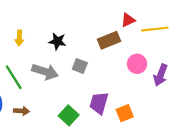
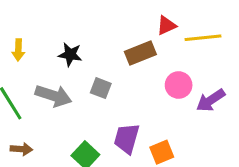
purple arrow: (161, 75) -> (211, 100), turned 35

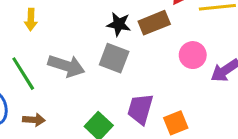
black star: (70, 54) -> (119, 24), moved
gray square: (101, 88) -> (114, 58), size x1.4

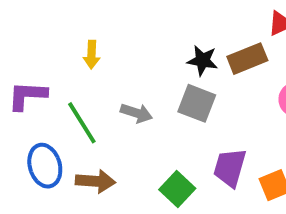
gray arrow: (66, 66) -> (136, 113), size x0.7
brown arrow: (34, 120) -> (95, 181), size x1.4

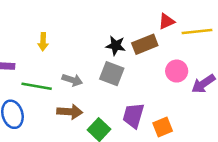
green line: (82, 123) -> (37, 86), turned -48
brown arrow: (95, 181) -> (70, 112), moved

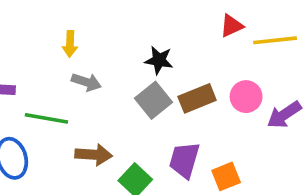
yellow arrow: (43, 42) -> (70, 44), moved
brown rectangle: (145, 44) -> (197, 98), moved
gray square: (112, 74) -> (153, 100), turned 30
gray arrow: (72, 80) -> (86, 82), moved

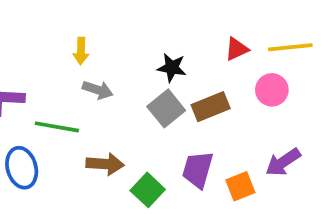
red triangle: (232, 26) -> (237, 49), moved
pink circle: (246, 97) -> (272, 90), moved
purple arrow: (284, 115) -> (283, 162), moved

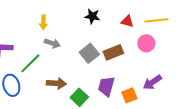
red triangle: (237, 49) -> (127, 21), turned 40
black star: (172, 68) -> (92, 16), moved
green line: (57, 127) -> (30, 63), turned -55

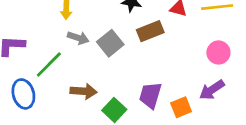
pink circle: (146, 43) -> (218, 52), moved
brown rectangle: (113, 52) -> (150, 31), moved
gray square: (89, 53) -> (110, 43), moved

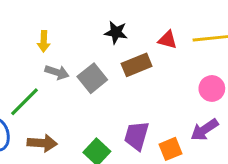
brown arrow: (84, 91) -> (42, 143), moved

